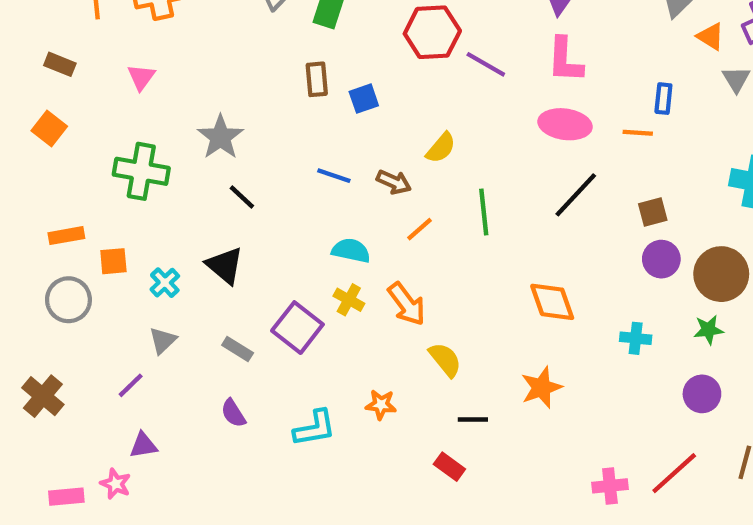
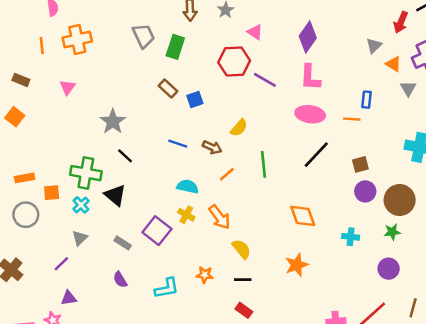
brown rectangle: (317, 79) -> (168, 88), turned -42
green cross: (141, 171) -> (86, 173), moved
black line: (473, 420) -> (243, 280), moved

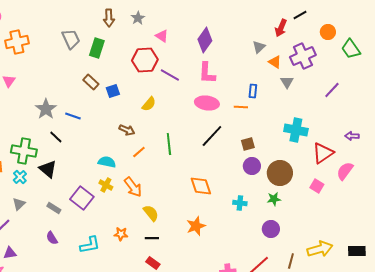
yellow semicircle: (239, 128) -> (149, 104), moved
blue line: (178, 144) -> (73, 116), moved

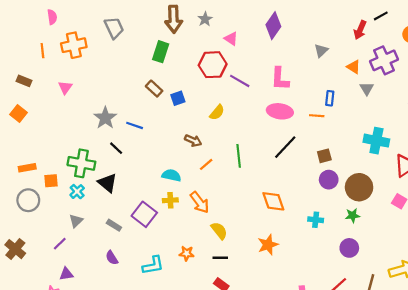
brown arrow: (109, 18) -> (174, 19), size x1.4
gray trapezoid: (71, 39) -> (114, 28), moved
purple diamond: (205, 40) -> (273, 26), moved
gray triangle: (259, 47) -> (321, 51), moved
yellow cross: (106, 185) -> (170, 200), turned -32

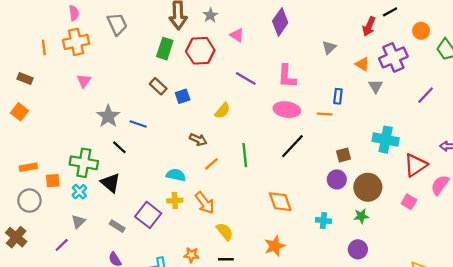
pink semicircle: (52, 17) -> (74, 13), moved
red hexagon: (213, 65) -> (200, 51), moved
pink triangle: (65, 87) -> (84, 81), moved
brown square: (324, 156) -> (343, 155), moved
brown cross: (15, 249) -> (16, 237), moved

